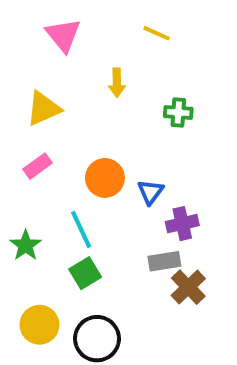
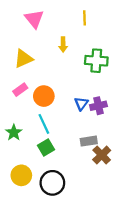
yellow line: (157, 33) -> (85, 18), turned 64
green cross: (178, 113) -> (96, 61), size x1.5
orange circle: (105, 178) -> (44, 96), moved
purple cross: (182, 224) -> (98, 106), moved

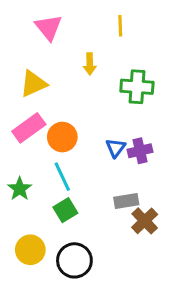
pink rectangle: (20, 90) -> (29, 128), size x1.5

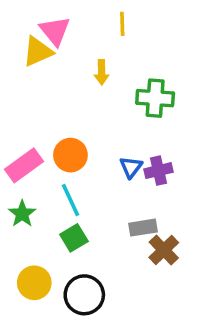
yellow line: (120, 26) -> (122, 24), moved
yellow triangle: (33, 84) -> (38, 52), moved
pink rectangle: (29, 128) -> (24, 165), moved

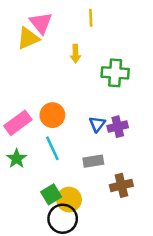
gray rectangle: (143, 228) -> (93, 161), moved
green square: (74, 238) -> (51, 194), moved
brown cross: (164, 250) -> (121, 185), turned 30
yellow circle: (34, 283) -> (69, 200), moved

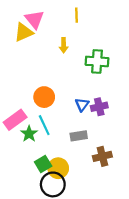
pink rectangle: (18, 123) -> (15, 120), moved
green star: (17, 159) -> (29, 134), moved

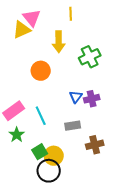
yellow arrow: (64, 45) -> (59, 42), size x1.5
green cross: (97, 61) -> (90, 57), turned -30
orange circle: (44, 97) -> (41, 71), moved
green star: (29, 134) -> (17, 135), moved

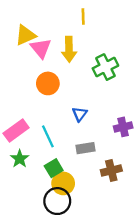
pink triangle: (32, 18) -> (41, 48), moved
blue triangle: (76, 97) -> (80, 114), moved
purple cross: (92, 99) -> (123, 127), moved
green square: (40, 152) -> (54, 168), moved

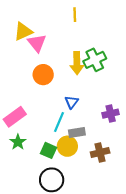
yellow arrow: (69, 49) -> (77, 63), moved
cyan line: (48, 136) -> (59, 122), moved, turned 48
green square: (54, 168) -> (48, 150), turned -35
yellow circle: (63, 183) -> (67, 146), moved

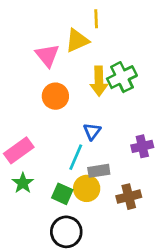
yellow triangle: (23, 31) -> (77, 40), moved

